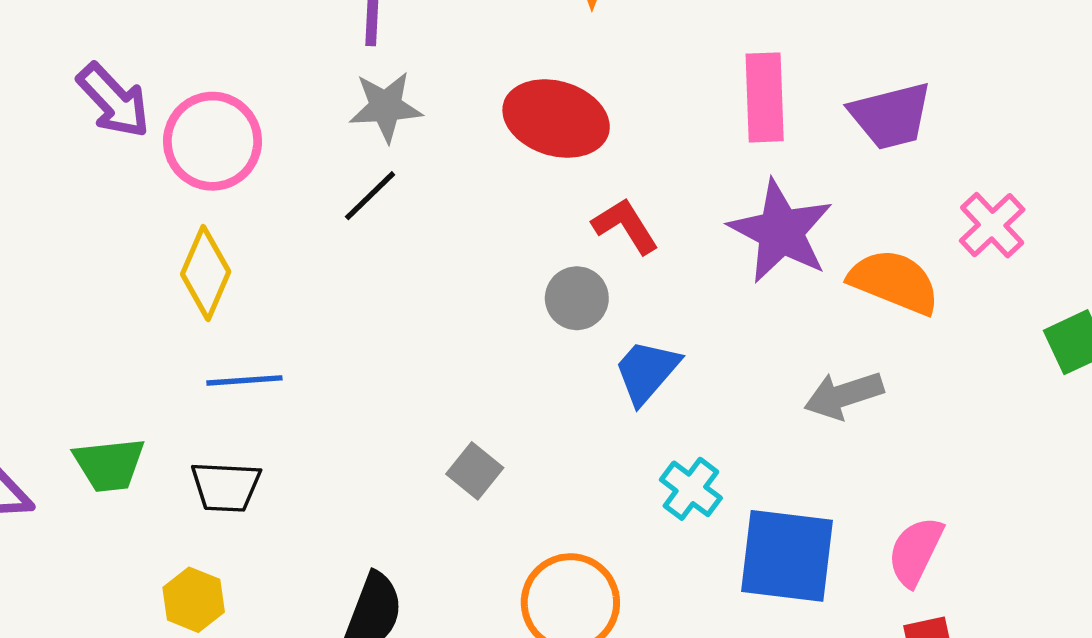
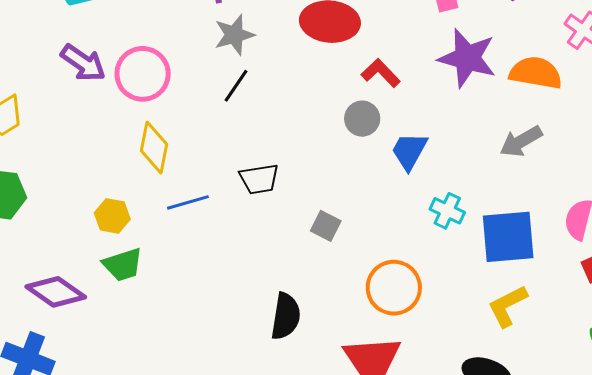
black trapezoid: (226, 487) -> (259, 179), moved
yellow hexagon: (194, 600) -> (112, 216), moved

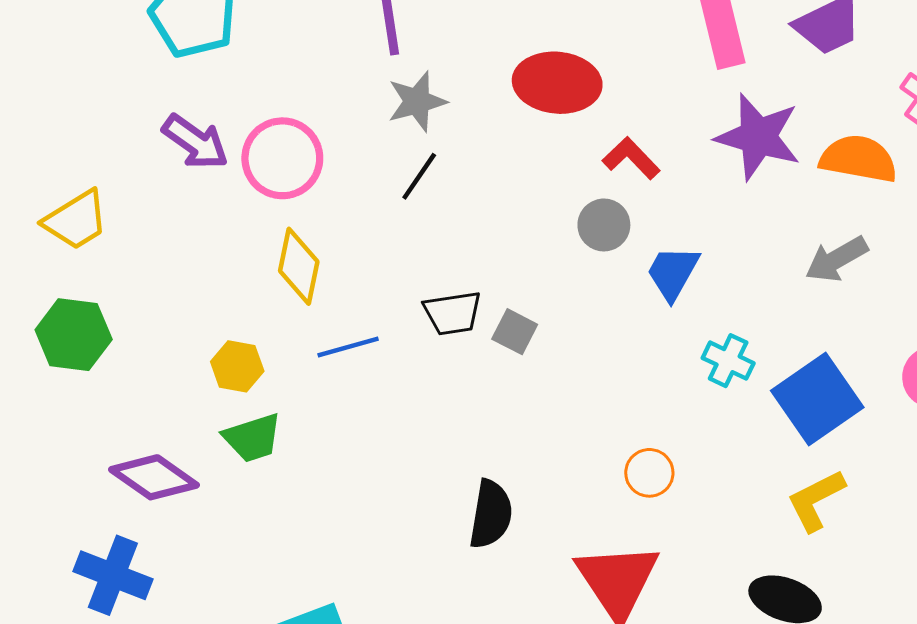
gray square: (326, 226) -> (515, 332), moved
blue square: (508, 237) -> (817, 399), turned -30
orange circle: (394, 288) -> (649, 473), size x0.6

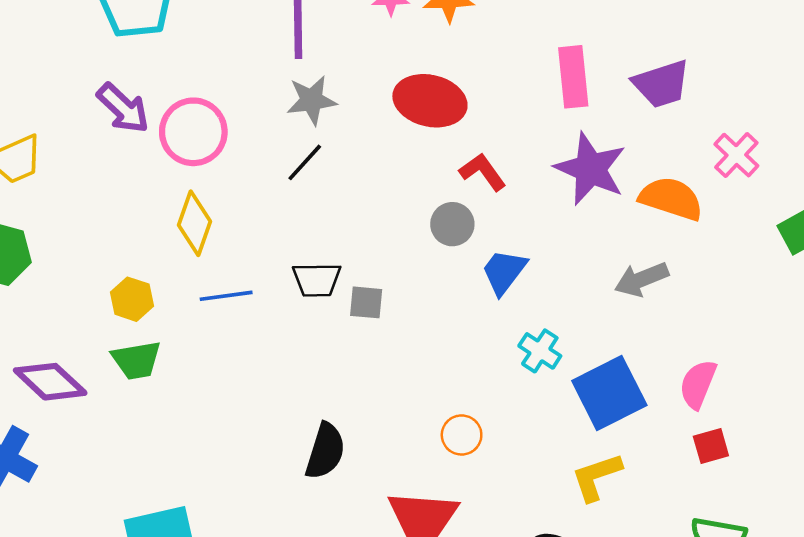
gray square: (515, 332) -> (366, 302), turned -30

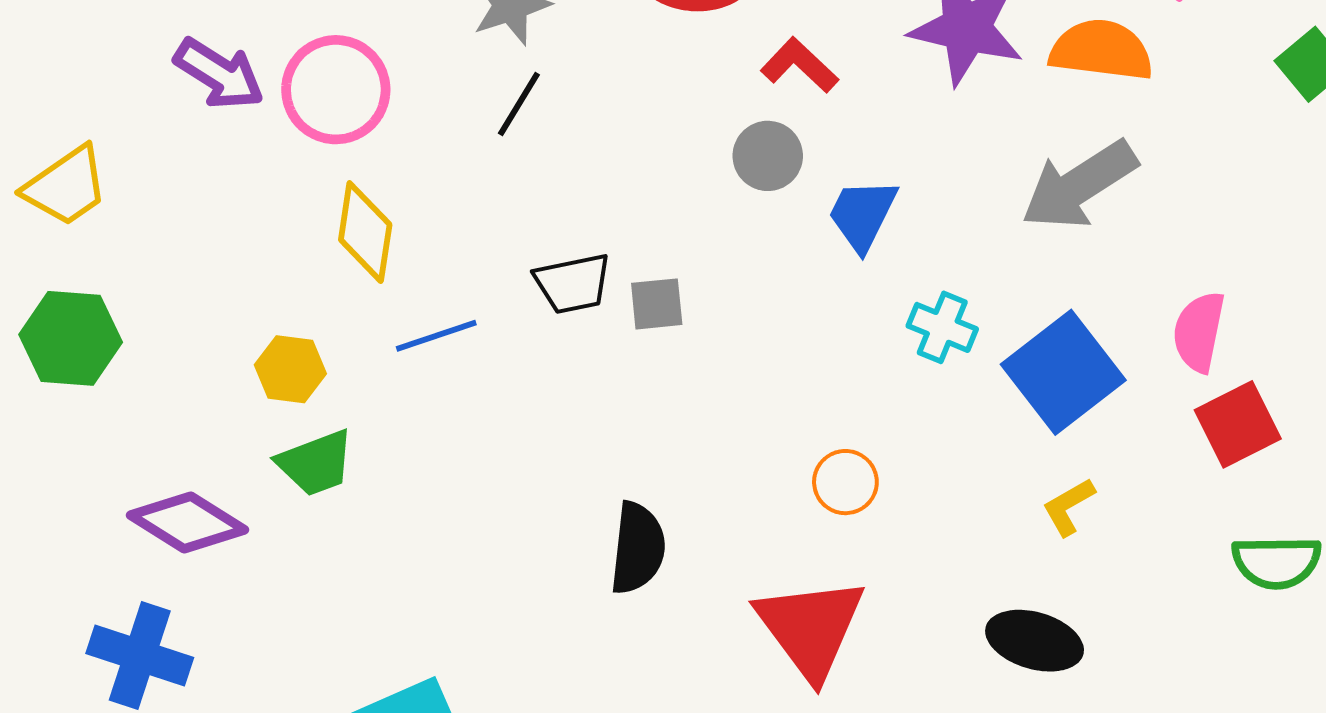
gray arrow: (641, 279) -> (1079, 185), size x1.4
red square: (711, 446) -> (1238, 424), size x1.4
yellow L-shape: (597, 477) -> (1069, 507), size x0.7

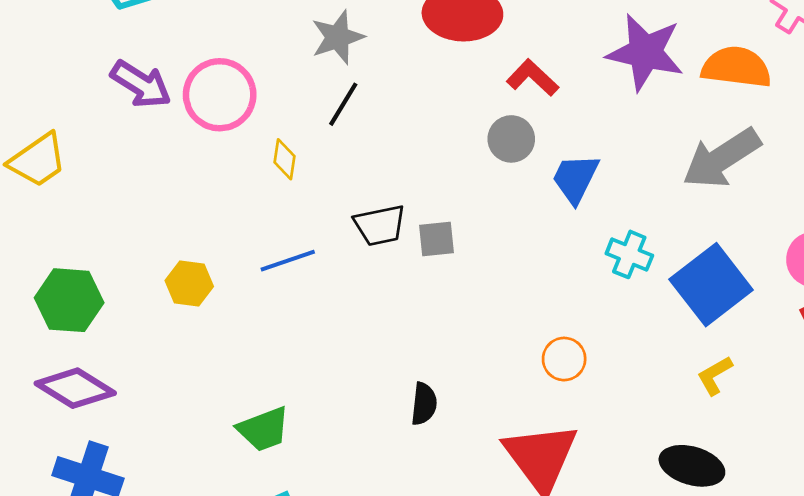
yellow diamond: (365, 232) -> (285, 159), moved, size x0.6
green hexagon: (71, 338) -> (69, 300), moved
green trapezoid: (316, 463) -> (264, 429), moved
purple diamond: (188, 522) -> (75, 388), moved
black semicircle: (638, 548) -> (424, 404), size x0.7

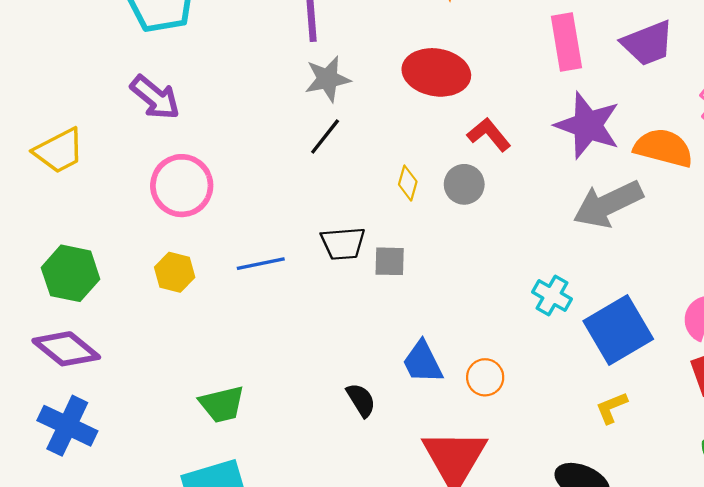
pink circle: (220, 95) -> (182, 186), moved
gray arrow: (722, 158) -> (608, 204), moved
yellow diamond: (285, 159) -> (408, 183), moved
blue trapezoid: (575, 178) -> (423, 362), moved, turned -60
black semicircle: (424, 404) -> (361, 400), turned -45

